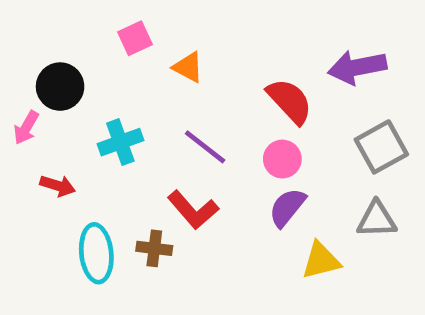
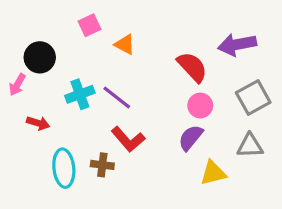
purple line: (205, 147) -> (117, 97), moved
pink circle: (282, 159) -> (200, 106), moved

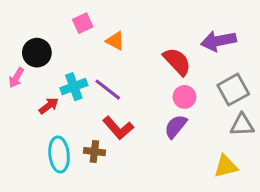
red arrow: (38, 123) -> (49, 106), moved, turned -54
gray triangle: (250, 146) -> (242, 125), moved
yellow triangle: (213, 173) -> (226, 166), moved

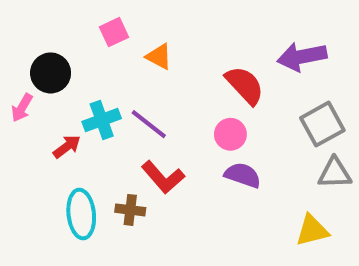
pink circle: (184, 97) -> (230, 134), moved
purple semicircle: (176, 126) -> (243, 175), turned 70

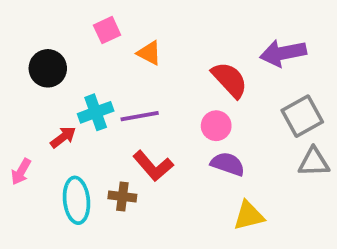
pink arrow: (22, 108) -> (21, 172), moved
purple line: (149, 124) -> (140, 116), turned -48
yellow triangle: (312, 230) -> (249, 216), moved

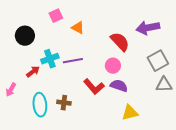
red L-shape: (153, 166) -> (94, 87), moved

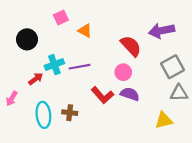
yellow triangle: (130, 113) -> (164, 120), moved

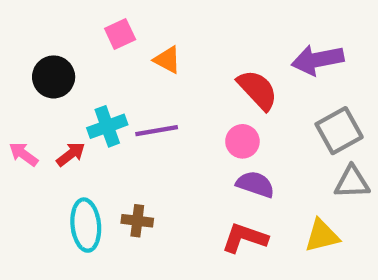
red L-shape: (102, 95) -> (245, 238), moved, turned 150
pink arrow: (12, 98) -> (24, 154), moved, turned 96

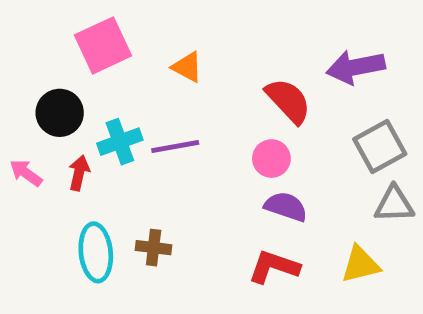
pink square: (120, 34) -> (103, 45), moved, size x1.6
black circle: (54, 77) -> (60, 113), moved
red arrow: (71, 154) -> (79, 173), turned -40

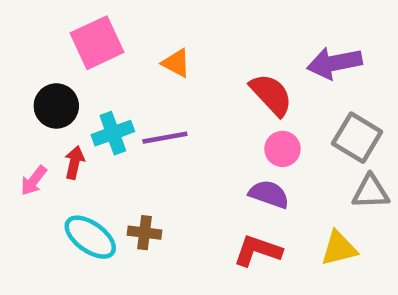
gray square: (380, 146) -> (357, 138), turned -30
pink circle: (271, 159) -> (282, 149), moved
pink arrow: (26, 173) -> (34, 181), moved, turned -88
cyan ellipse: (96, 252) -> (90, 237), turned -48

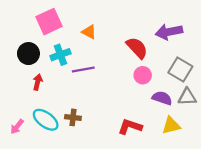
cyan cross: (113, 133) -> (60, 55), moved
pink arrow: (34, 181) -> (17, 127), moved
purple semicircle: (269, 194) -> (162, 98), moved

